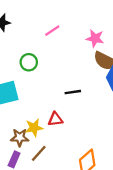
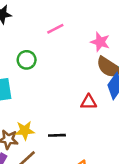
black line: (73, 92) -> (57, 135), moved
red triangle: (55, 119) -> (89, 102), moved

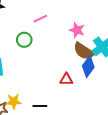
green circle: (27, 60) -> (24, 40), moved

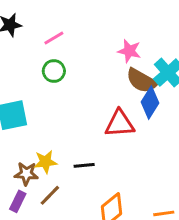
pink line: (40, 19) -> (54, 38), moved
red triangle: (66, 79) -> (120, 124), size x1.5

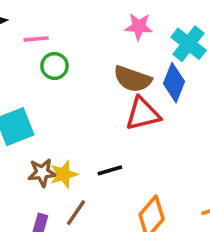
pink line: (54, 38) -> (36, 39), moved, turned 36
brown semicircle: (142, 81) -> (133, 79), moved
brown star: (26, 174) -> (42, 173), moved

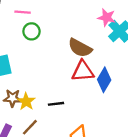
pink star: (139, 27) -> (107, 17), moved
blue diamond: (174, 83) -> (104, 80), moved
yellow star: (64, 174) -> (26, 101), turned -30

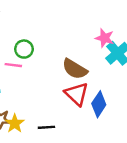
pink line: (23, 12) -> (13, 65), moved
red triangle: (83, 71) -> (77, 94), turned 45

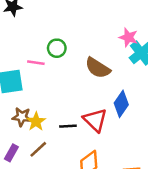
green circle: (24, 49) -> (57, 48), moved
red triangle: (77, 94) -> (95, 120), moved

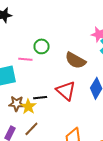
red triangle: (95, 120) -> (66, 91), moved
black line: (68, 126) -> (40, 98), moved

